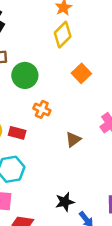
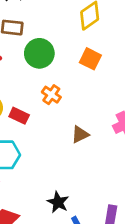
orange square: (81, 73) -> (90, 59), moved, turned -30
black star: (65, 202) -> (58, 202), turned 30

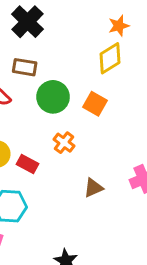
orange square: (90, 59) -> (95, 104), moved

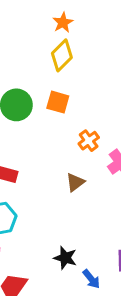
orange cross: (64, 143) -> (89, 141), moved, turned 30

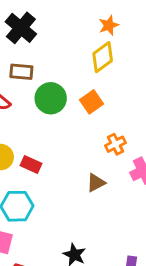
orange square: (58, 102) -> (91, 102), turned 30

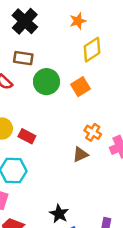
orange star: (109, 25) -> (78, 21), moved
orange cross: (116, 144) -> (93, 132), moved, turned -35

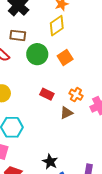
yellow diamond: (92, 50) -> (57, 26), moved
red rectangle: (27, 136) -> (47, 94), moved

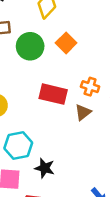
red rectangle: (47, 94) -> (53, 94), size x1.5
black star: (50, 162) -> (45, 168), moved

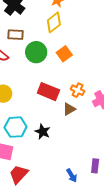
black star: (45, 168) -> (43, 132), moved

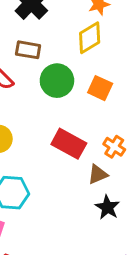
orange square: (64, 54) -> (100, 88), turned -35
black star: (43, 132) -> (107, 207), moved

